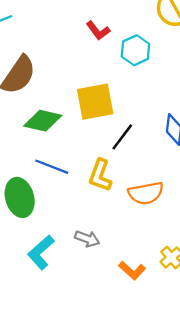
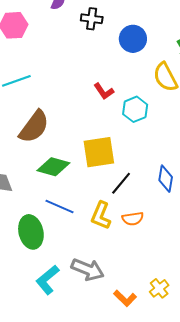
orange semicircle: (146, 193) -> (133, 219), moved, size x0.7
gray arrow: (87, 239) -> (88, 270), size x1.5

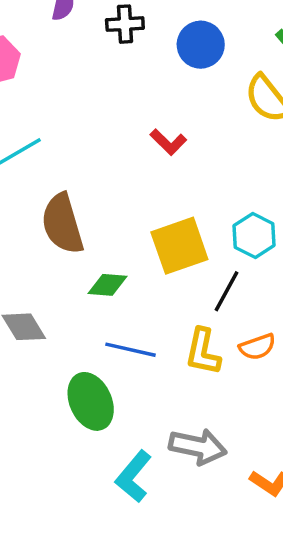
cyan hexagon: (135, 109) -> (254, 235), moved
brown semicircle: (34, 127) -> (62, 224), turned 138
green diamond: (53, 167) -> (108, 285), size x0.7

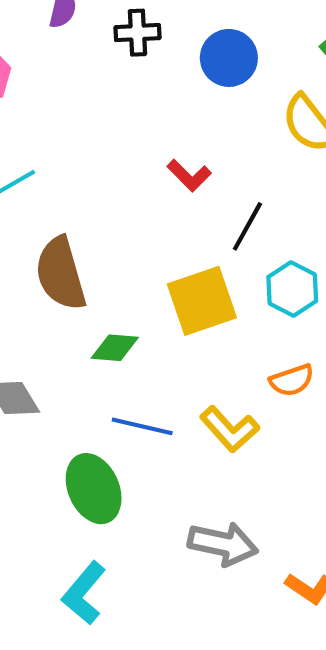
black line: (227, 291) -> (247, 226), moved
orange semicircle: (257, 347) -> (292, 380), moved
yellow L-shape: (203, 352) -> (230, 429), turned -54
cyan L-shape: (134, 476) -> (84, 593), moved

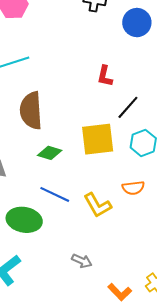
red L-shape: (189, 175) -> (105, 76), turned 45
green ellipse: (94, 489) -> (24, 220), turned -68
gray arrow: (223, 544) -> (82, 261), size x0.6

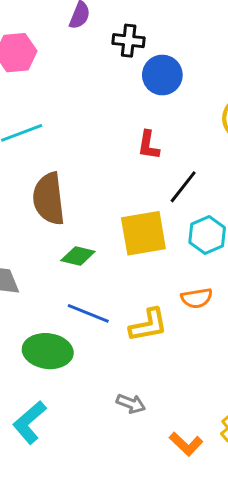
blue circle: (137, 23) -> (162, 75), moved
yellow L-shape: (97, 205) -> (148, 325), turned -68

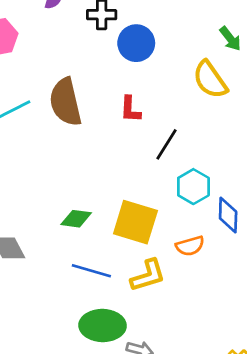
brown semicircle: (49, 199) -> (65, 102), moved
yellow square: (143, 233) -> (135, 222), moved, turned 33
green ellipse: (48, 351) -> (103, 326), moved

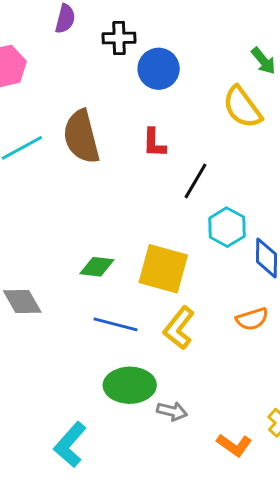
orange semicircle: (190, 246) -> (252, 319), moved
yellow L-shape: (148, 276) -> (179, 328), turned 147

